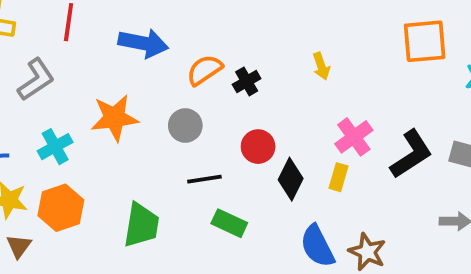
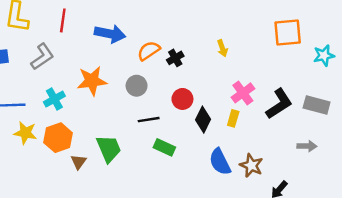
green trapezoid: (141, 225) -> (109, 149), turned -32
brown triangle: (19, 246) -> (79, 162), moved

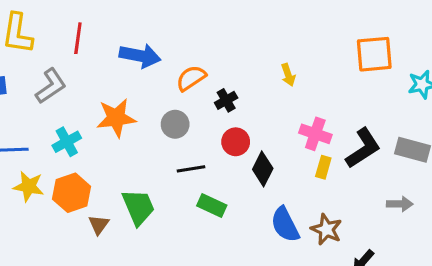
black cross: (175, 58) -> (226, 100), moved
pink cross: (243, 93) -> (315, 134), turned -35
yellow rectangle: (233, 118) -> (323, 167), moved

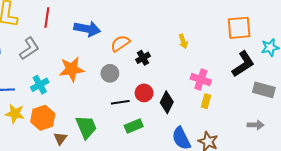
red circle: (236, 142) -> (144, 93), moved
black L-shape: (363, 148) -> (243, 64), moved
green rectangle: (212, 206) -> (134, 126), turned -48

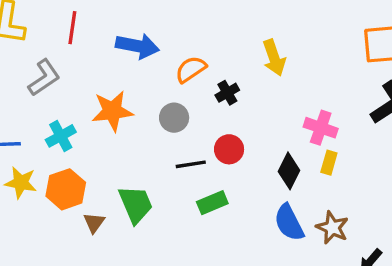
yellow arrow: (183, 41) -> (274, 58), moved, size x1.5
black diamond: (167, 102) -> (289, 171), moved

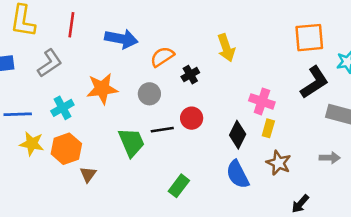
green rectangle: (212, 203) -> (179, 186), moved, turned -30
green trapezoid: (136, 204) -> (132, 142), moved
brown star: (332, 228) -> (279, 163), moved

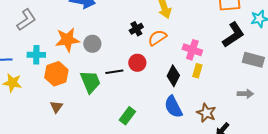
orange semicircle: (162, 57) -> (157, 38), moved
gray circle: (149, 94) -> (92, 44), moved
cyan cross: (62, 108) -> (36, 55), turned 30
orange hexagon: (66, 149) -> (56, 74), moved
brown star: (279, 163) -> (206, 113), moved

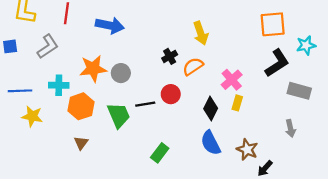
pink cross: (192, 50) -> (232, 80), turned 30
gray arrow: (245, 94) -> (290, 128), turned 77

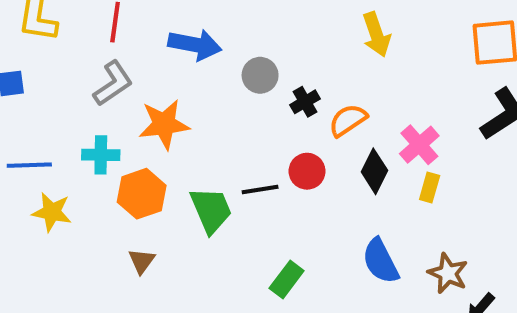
yellow arrow: (201, 33) -> (376, 34), moved
gray L-shape: (48, 46) -> (113, 83), moved
gray circle: (121, 73) -> (260, 75), moved
black diamond: (211, 109) -> (374, 171), moved

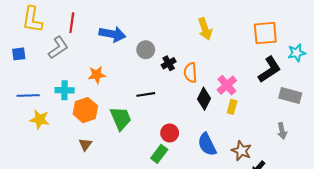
gray L-shape: (113, 83) -> (58, 48), moved
orange semicircle: (348, 120) -> (190, 73), turned -60
orange star: (164, 124) -> (97, 75), size x0.7
red circle: (307, 171) -> (170, 133), moved
black line: (260, 190) -> (146, 94), moved

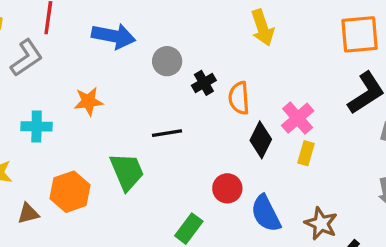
orange hexagon: (85, 110) -> (70, 192), moved
red circle: (170, 133) -> (227, 188), moved
brown triangle: (85, 144) -> (28, 213), moved, turned 40

